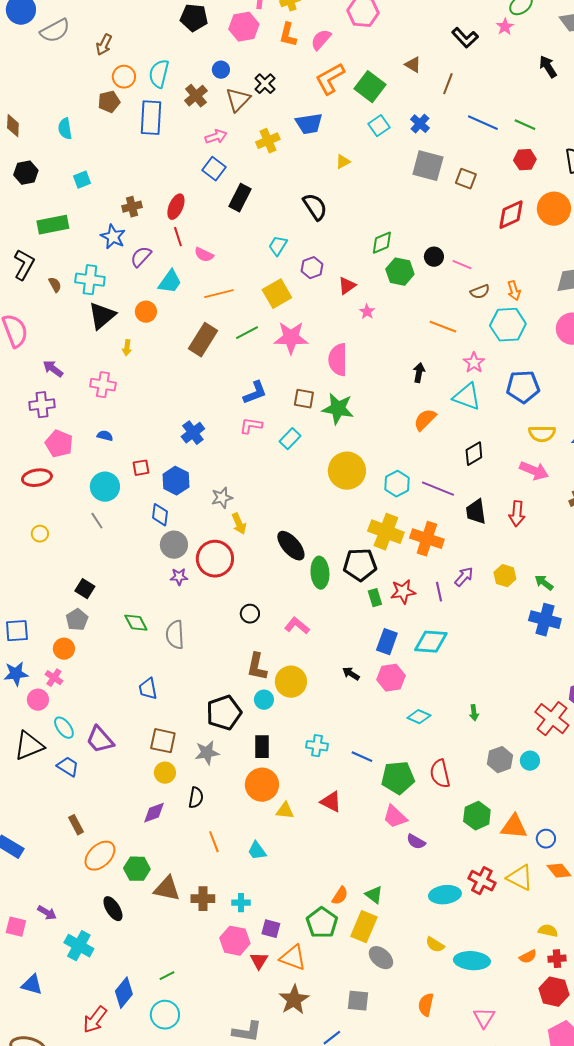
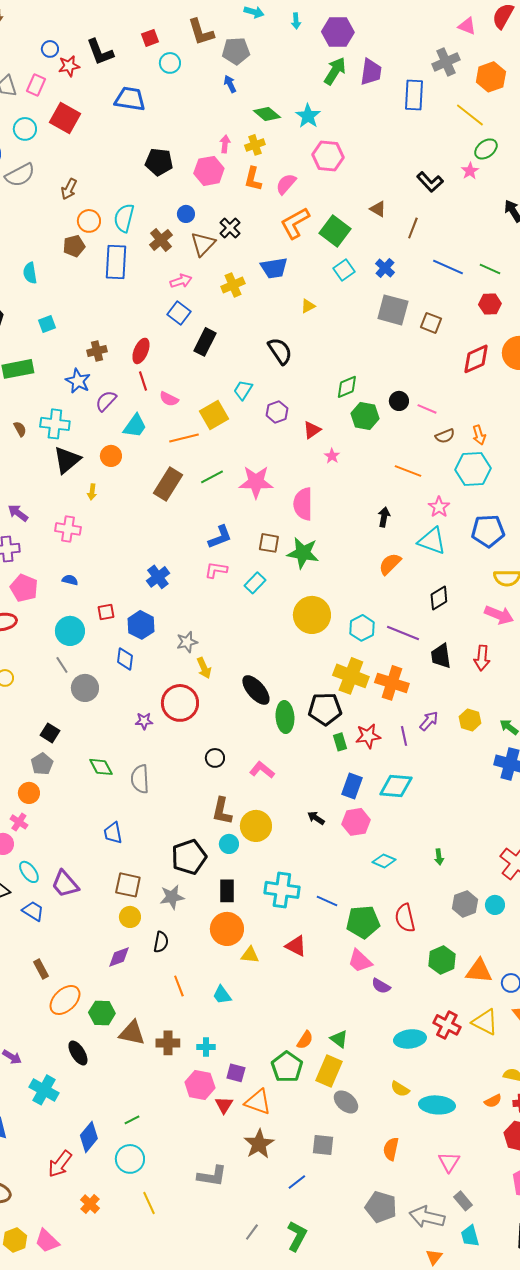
yellow square: (277, 294) -> (214, 415), moved
gray circle: (174, 545) -> (85, 688), moved
cyan cross: (317, 746) -> (282, 890), size x1.6

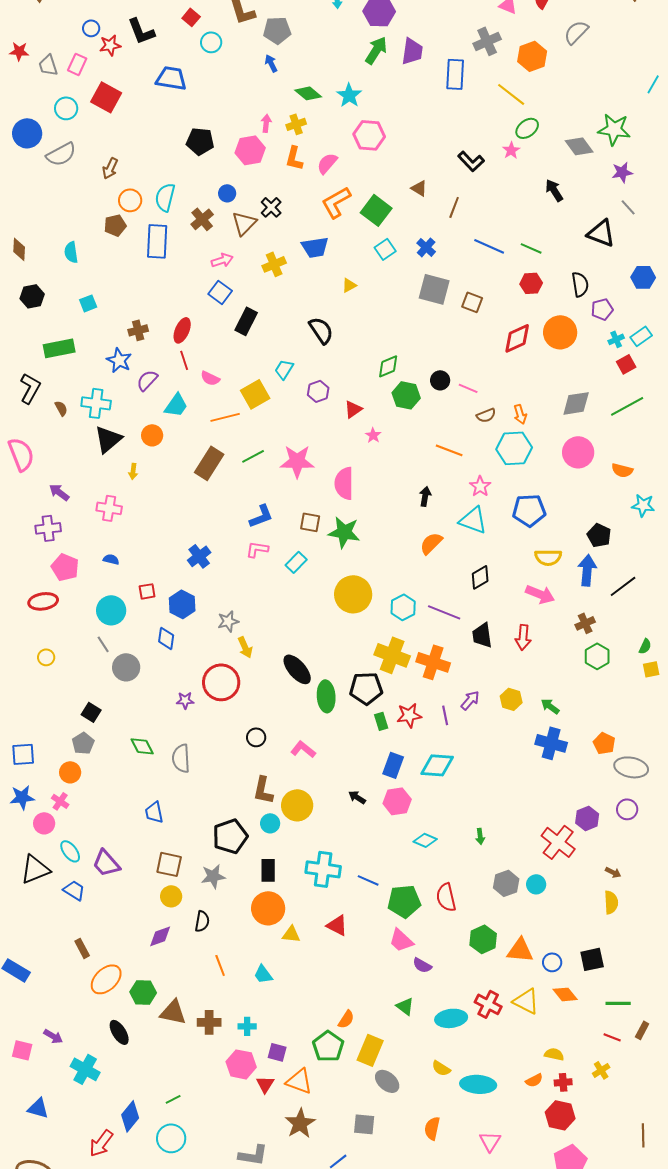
red square: (150, 38) -> (191, 17), turned -30
green triangle: (339, 1039) -> (405, 1006), moved

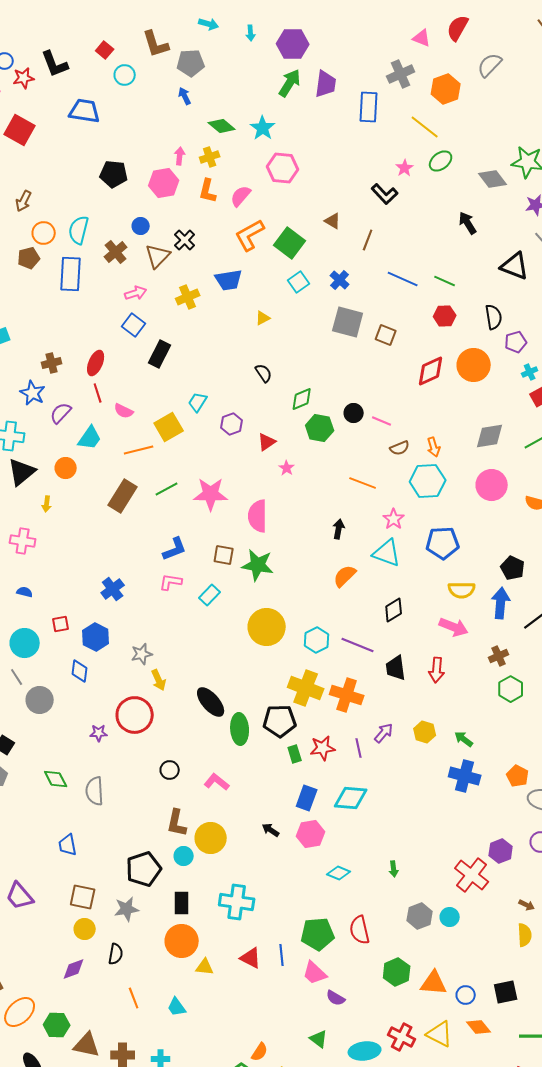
pink star: (511, 150) -> (405, 168), moved
black semicircle: (321, 330) -> (264, 373), moved, size x0.7
blue line: (368, 880) -> (282, 955), moved, turned 60

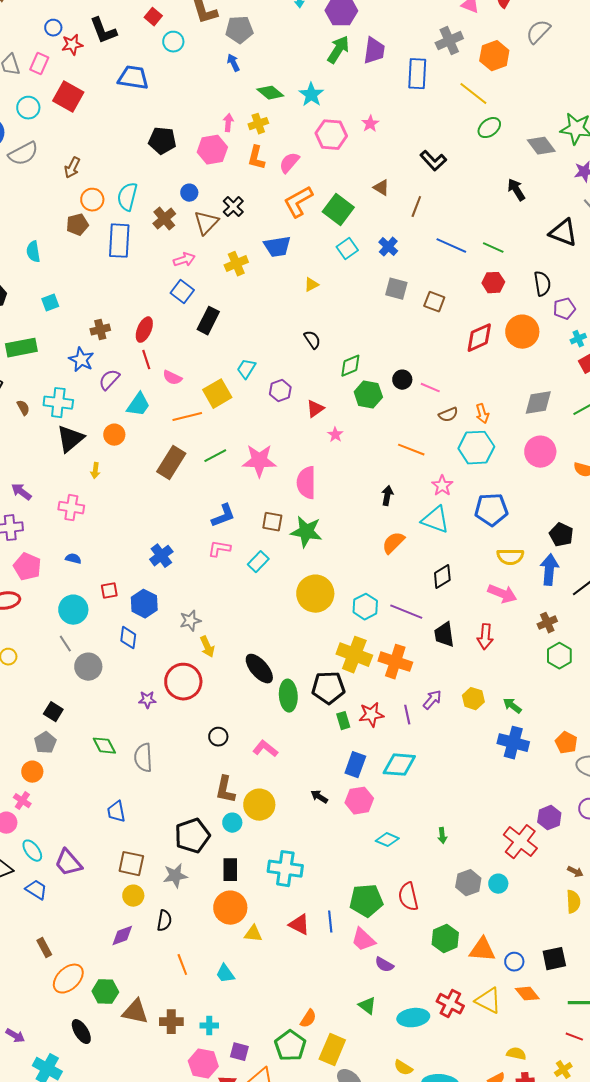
pink star: (405, 168) -> (370, 124), moved
gray square: (348, 322) -> (396, 289), size x0.7

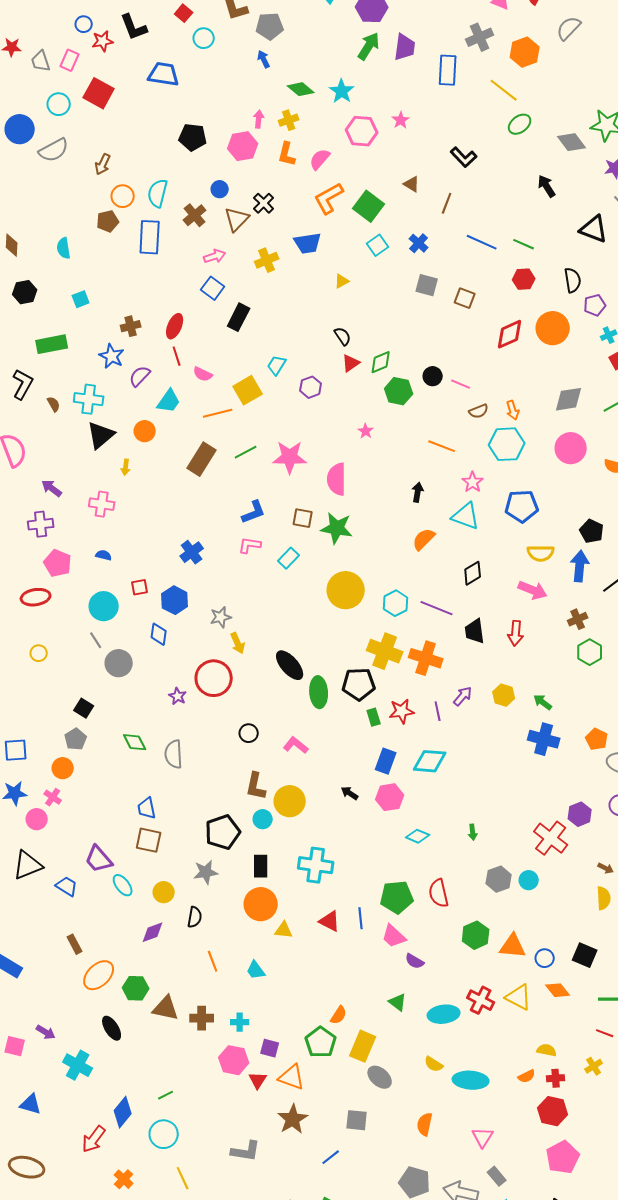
red triangle: (315, 409) -> (351, 363), moved
purple star: (147, 700) -> (178, 696), turned 30
cyan ellipse: (32, 851) -> (123, 885), moved
brown square: (131, 864) -> (149, 840), moved
black square: (554, 959) -> (585, 955), turned 35

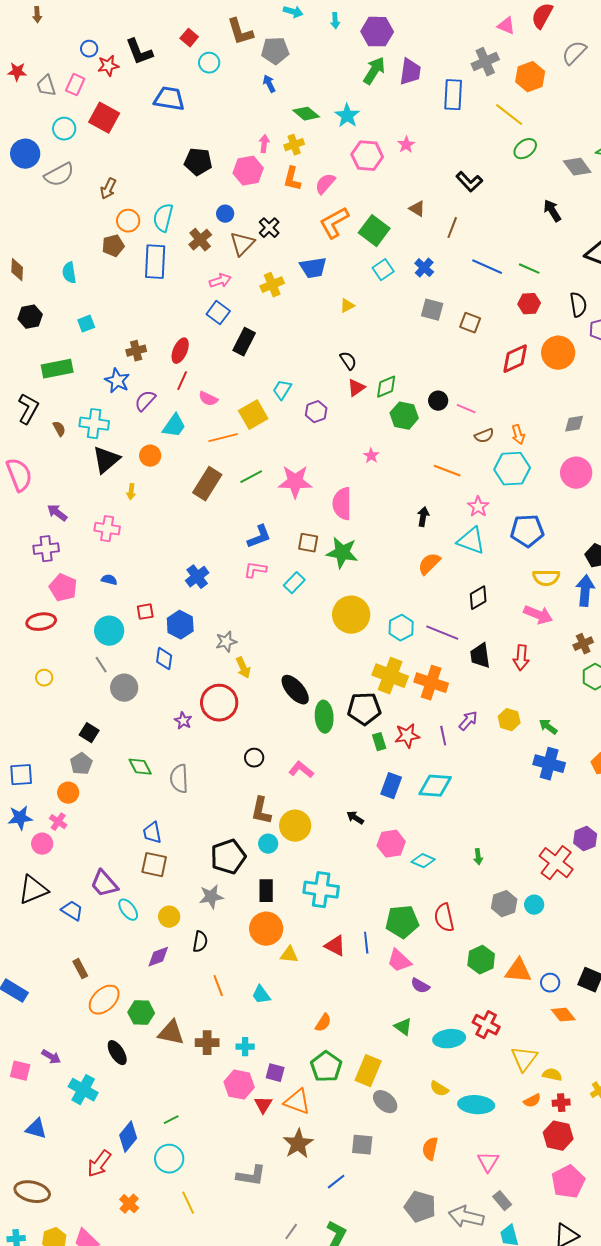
red line: (177, 356) -> (182, 381), turned 42
gray diamond: (569, 399) -> (574, 424), size x0.7
pink hexagon: (390, 797) -> (391, 844), moved
yellow triangle: (519, 997) -> (524, 1059), moved, turned 40
orange semicircle: (339, 1015) -> (323, 1023), moved

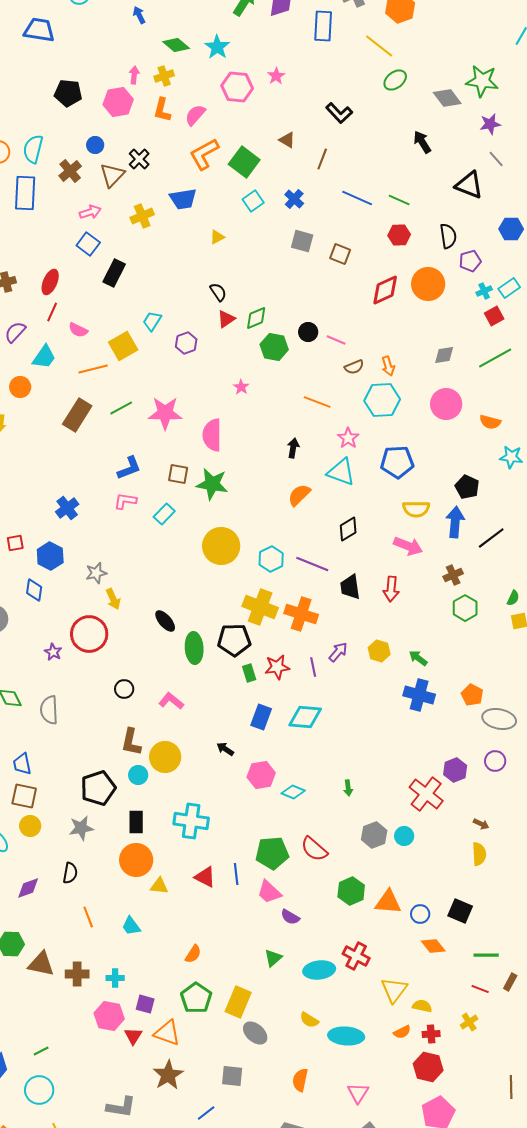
black ellipse: (295, 690) -> (165, 621), size x0.7
yellow circle: (169, 917) -> (30, 826), moved
red semicircle: (444, 918) -> (314, 849), turned -36
green triangle: (403, 1027) -> (273, 958), turned 42

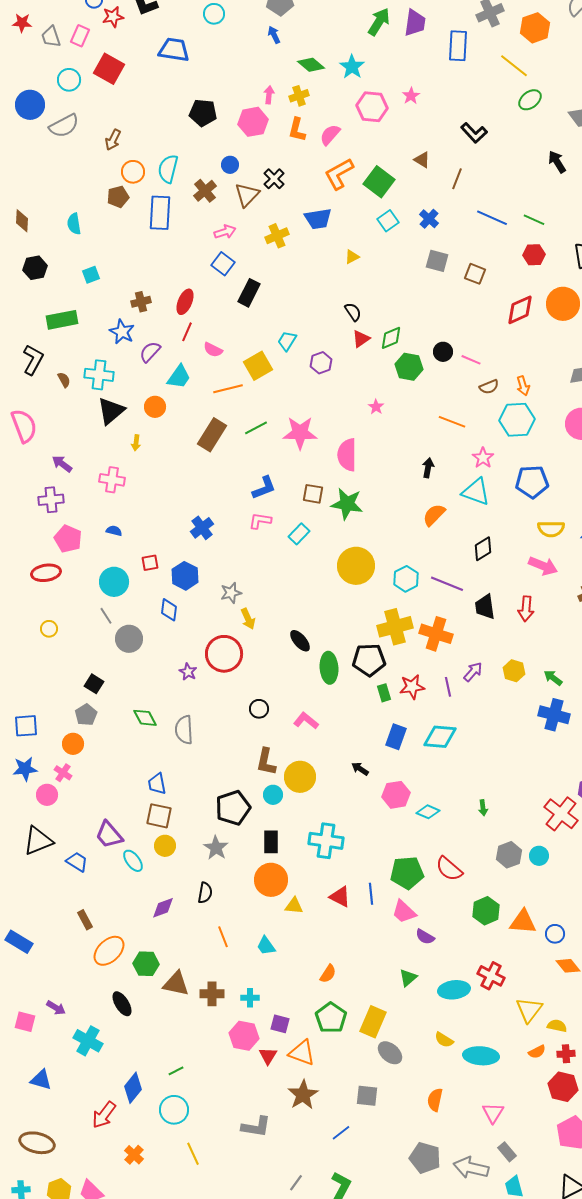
yellow cross: (260, 607) -> (395, 627), turned -36
gray star: (81, 828) -> (216, 848), turned -30

